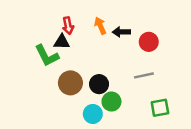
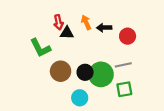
black triangle: (62, 42) -> (67, 33), moved
green circle: (111, 102) -> (101, 74), moved, size x1.5
green square: (160, 108) -> (124, 89), moved

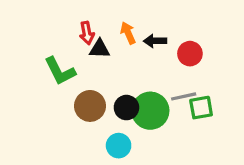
green square: (124, 89) -> (201, 108), moved

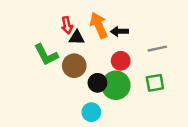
orange arrow: (128, 33) -> (99, 25), size x1.5
red circle: (190, 54) -> (121, 61), moved
gray line: (184, 96) -> (157, 49), moved
brown circle: (90, 106) -> (74, 66), moved

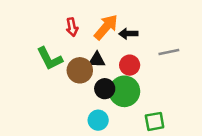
orange arrow: (99, 25) -> (106, 27), turned 65
black triangle: (77, 38) -> (97, 60), moved
green square: (155, 83) -> (155, 121), moved

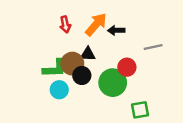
green L-shape: (50, 59) -> (54, 68), moved, turned -65
red circle: (130, 65) -> (127, 67), moved
black circle: (105, 89) -> (82, 75), moved
cyan circle: (98, 120) -> (59, 90), moved

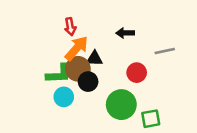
orange arrow: (96, 24) -> (77, 48), moved
green circle: (113, 83) -> (121, 105), moved

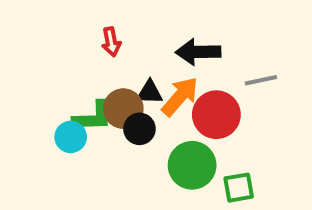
black arrow: (125, 33) -> (198, 52), size x1.5
orange arrow: (77, 48) -> (180, 96), moved
red circle: (137, 73) -> (216, 115), size x1.5
cyan circle: (64, 97) -> (71, 137), moved

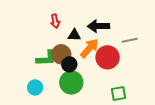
black triangle: (150, 92) -> (74, 35), moved
cyan circle: (71, 137) -> (35, 87), moved
green circle: (192, 165) -> (71, 82), moved

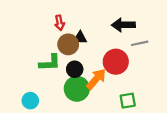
black arrow: (98, 26) -> (123, 25), moved
orange arrow: (89, 48) -> (96, 79), moved
brown circle: (61, 54) -> (68, 44), moved
cyan circle: (35, 87) -> (30, 101), moved

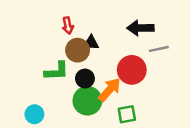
green square: (128, 101) -> (127, 114), moved

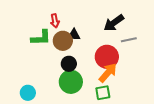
black arrow: (140, 28) -> (114, 23), turned -35
green L-shape: (57, 71) -> (41, 38), moved
orange arrow: (110, 90) -> (108, 73), moved

